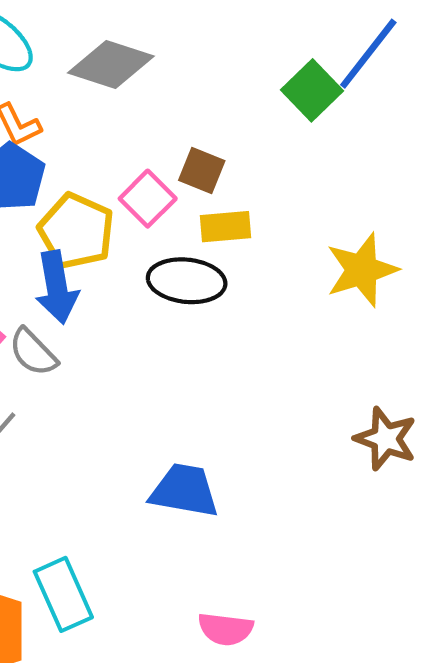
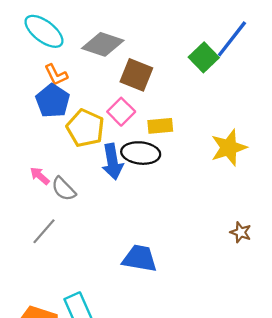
brown square: (202, 170) -> (136, 75), moved, size x1.4
blue arrow: (57, 287) -> (112, 162), moved
brown star: (386, 439) -> (241, 232), size x0.7

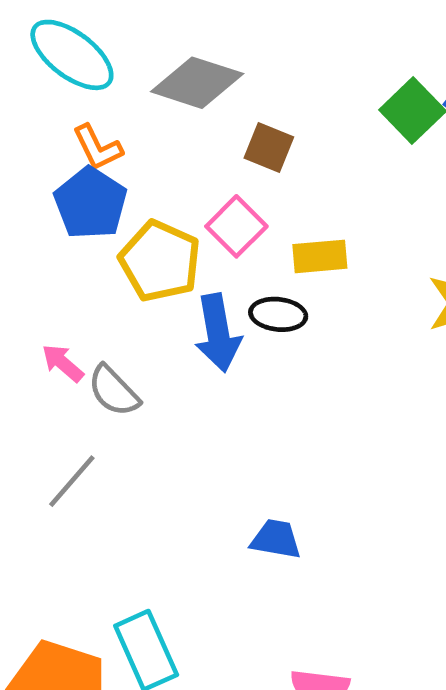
brown square: (136, 75) -> (269, 148), size x0.7
black ellipse: (141, 153) -> (278, 314), size x0.7
blue trapezoid: (140, 258) -> (276, 539), size x0.7

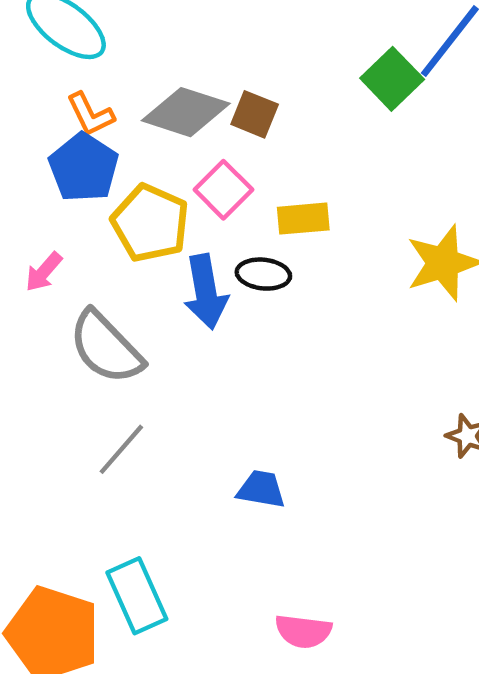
gray diamond: (197, 83) -> (186, 112), moved
pink arrow: (63, 363) -> (44, 272), moved, turned -90
gray semicircle: (114, 391) -> (106, 347), size x1.5
gray line: (72, 481) -> (121, 449), moved

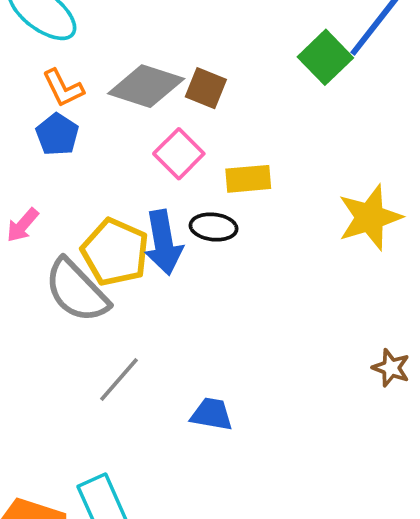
blue pentagon: (84, 168) -> (57, 134), size x0.7
yellow pentagon: (150, 223) -> (115, 252), moved
gray line: (121, 449) -> (119, 379), moved

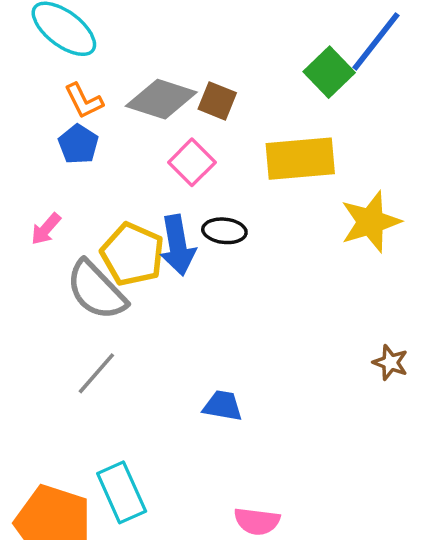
yellow rectangle: (248, 179) -> (300, 159), moved, size x1.6
gray line: (119, 379) -> (96, 373), moved

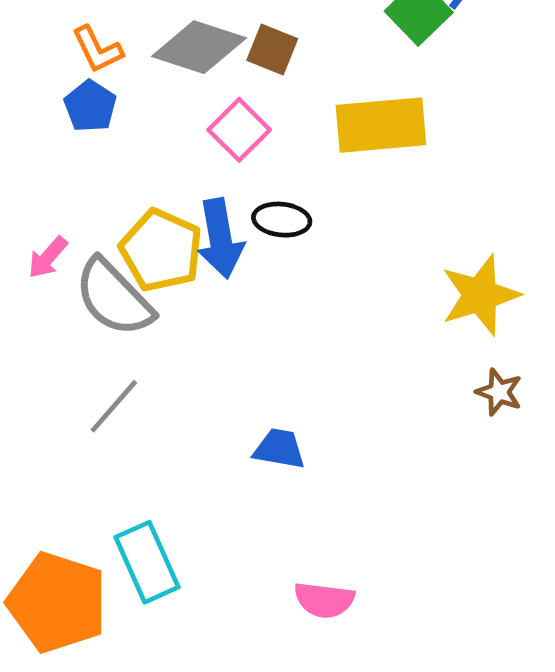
yellow star: (371, 222) -> (480, 295), moved
pink arrow: (46, 229) -> (48, 257), moved

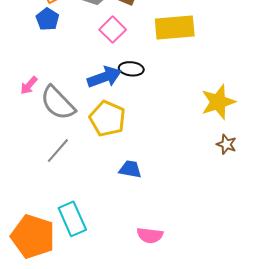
blue arrow: (220, 238) -> (104, 77), turned -100
yellow pentagon: (161, 250) -> (107, 118), moved

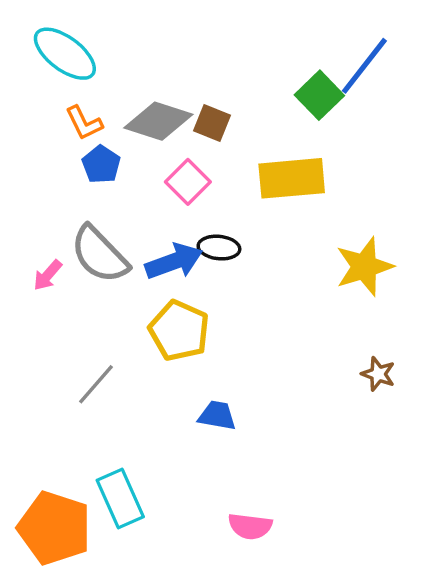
blue pentagon: (47, 19) -> (101, 164), moved
yellow star: (218, 102) -> (364, 267), moved
gray semicircle: (58, 103) -> (100, 254), moved

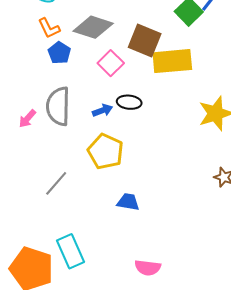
brown square: (212, 123) -> (145, 41), moved, size x1.5
gray semicircle: (100, 254) -> (58, 106), turned 45
blue arrow: (174, 261) -> (102, 110), size x0.6

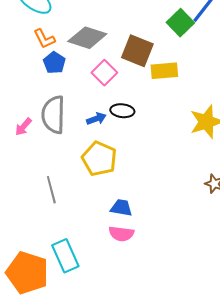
yellow rectangle: (172, 61) -> (164, 71), size x0.7
gray line: (56, 183) -> (51, 190), turned -56
pink semicircle: (148, 268) -> (121, 234), moved

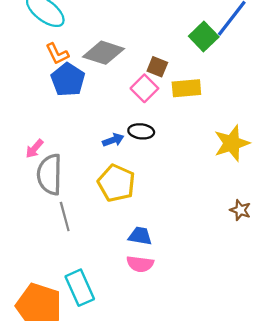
brown square: (137, 51) -> (157, 67), size x0.6
blue pentagon: (54, 63) -> (68, 80), size x1.4
pink square: (104, 73) -> (144, 88), moved
gray semicircle: (53, 115) -> (50, 174), moved

